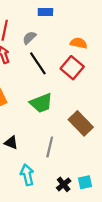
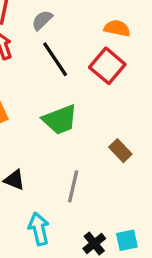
brown rectangle: (81, 123) -> (120, 151), size x0.6

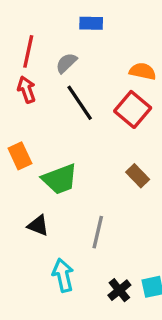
green trapezoid: (60, 120) -> (60, 179), moved
brown rectangle: (120, 151) -> (138, 176), moved

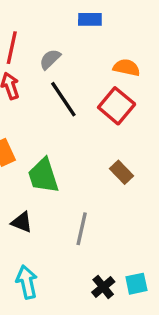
blue rectangle: (91, 23) -> (90, 19), moved
green trapezoid: (60, 179) -> (43, 176), turned 93
cyan arrow: (63, 275) -> (27, 282), moved

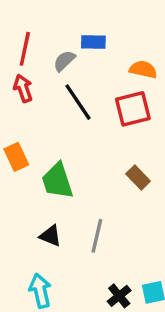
blue rectangle: (90, 19) -> (93, 42), moved
red square: (117, 106) -> (133, 109), turned 36
black triangle: (22, 222) -> (51, 236), moved

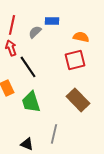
black line: (78, 102) -> (28, 67), moved
brown rectangle: (138, 178) -> (78, 100), size x1.6
black triangle: (51, 236) -> (27, 144), moved

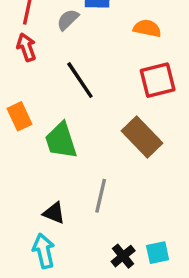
red square: (75, 60) -> (158, 80), moved
black line: (28, 67) -> (80, 80), moved

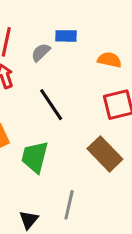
green trapezoid: (61, 140) -> (35, 157), turned 32
black triangle: (54, 213) -> (29, 220), turned 48

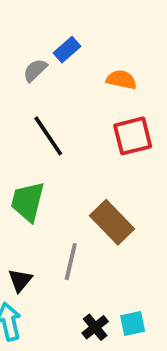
blue rectangle: (66, 36) -> (67, 50), turned -42
brown rectangle: (105, 154) -> (112, 222), moved

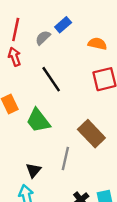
green trapezoid: (28, 202) -> (38, 121), turned -52

